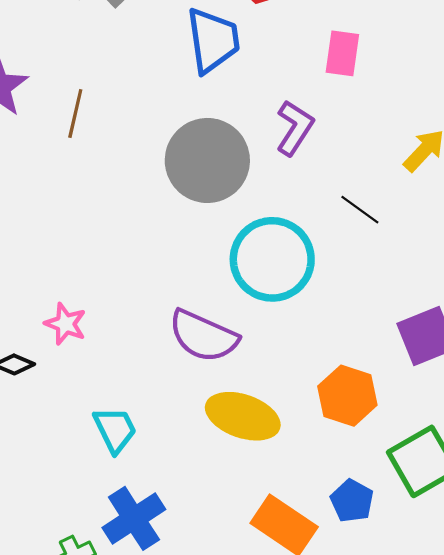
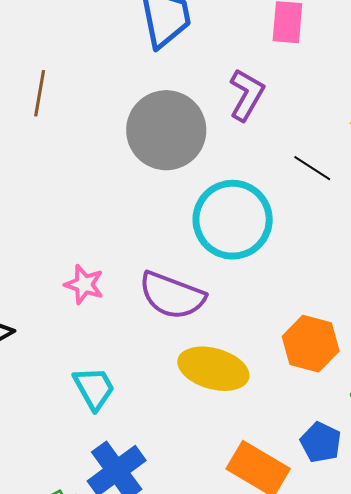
pink star: (65, 324) -> (84, 284), moved

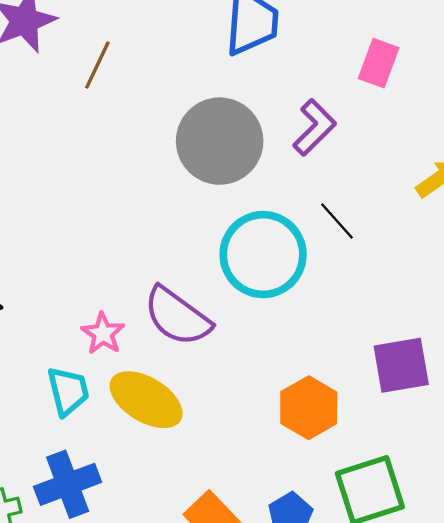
black line: (312, 168) -> (337, 221), moved
pink star: (84, 284) -> (103, 333), moved
yellow ellipse: (213, 369) -> (146, 400), moved

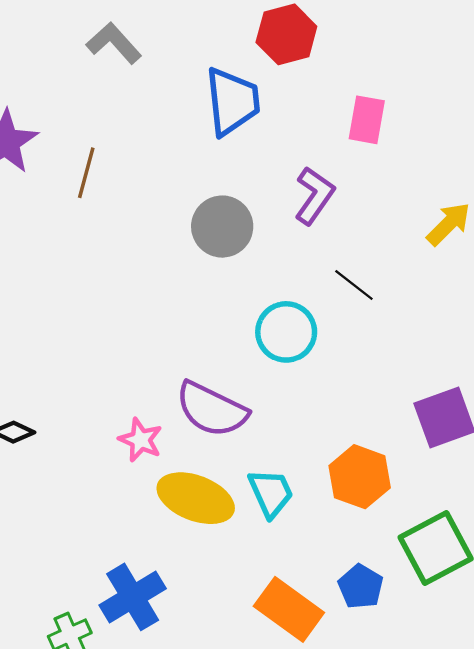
gray circle: (220, 141) -> (222, 227), size x0.7
cyan circle: (263, 255) -> (286, 332), size x0.7
cyan trapezoid: (68, 391) -> (271, 493), moved

